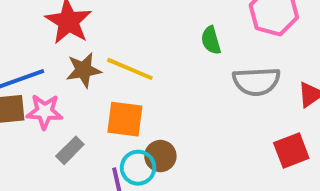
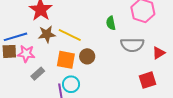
brown circle: (160, 156) -> (87, 56), moved

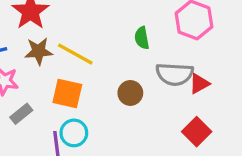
red triangle: (159, 53) -> (199, 84), moved
brown circle: (87, 56) -> (130, 93), moved
red square: (148, 80) -> (197, 132), turned -30

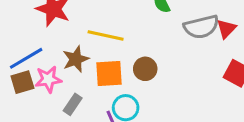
brown star: (39, 51) -> (76, 59), moved
brown circle: (130, 93) -> (145, 69), moved

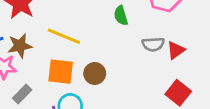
gray semicircle: (201, 27) -> (153, 44), size x0.7
brown star: (76, 59) -> (20, 46), moved

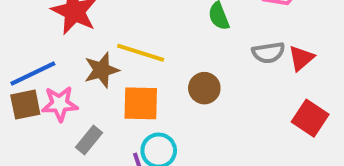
brown star: (20, 46) -> (102, 70), moved
brown circle: (95, 73) -> (204, 88), moved

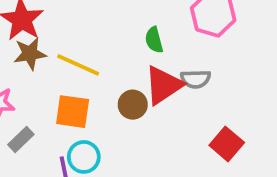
red triangle: (301, 58) -> (163, 85), moved, size x1.6
brown star: (102, 70) -> (30, 54), moved

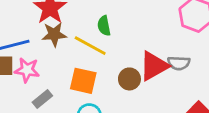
green semicircle: (154, 40) -> (104, 26), moved

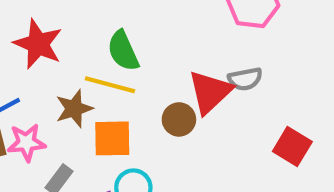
green semicircle: (104, 26) -> (123, 51), size x1.4
brown star: (54, 34) -> (74, 109), moved

